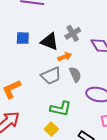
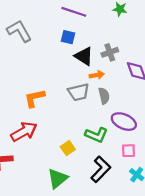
blue square: (23, 38) -> (68, 37), moved
green L-shape: (61, 109) -> (96, 135), moved

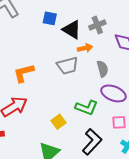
blue square: (68, 37) -> (50, 18), moved
gray semicircle: (104, 96) -> (102, 69), moved

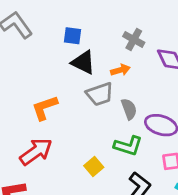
gray cross: (97, 25) -> (134, 39), turned -35
black triangle: (72, 30) -> (83, 62), moved
gray semicircle: (102, 69) -> (129, 109), moved

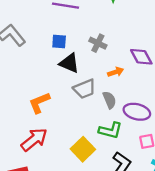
gray cross: (134, 39) -> (98, 43), moved
orange arrow: (120, 70) -> (116, 72), moved
yellow square: (94, 167) -> (83, 149), size x1.5

